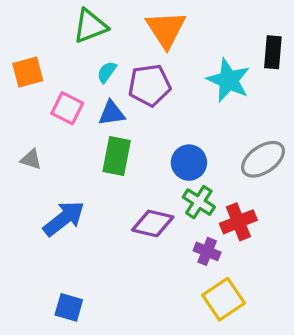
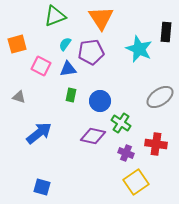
green rectangle: (117, 156) -> (71, 95), size x0.6
blue circle: (189, 163) -> (100, 101), moved
red cross: (238, 222) -> (156, 144), moved, turned 30

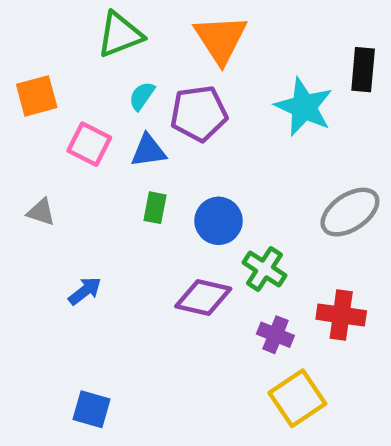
blue arrow: (39, 133) -> (85, 291), size x0.6

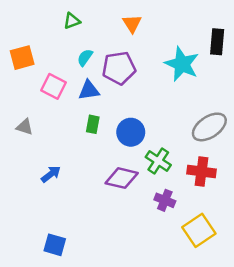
green triangle: (120, 35) -> (72, 21), size x0.6
orange triangle: (221, 39) -> (132, 23), size x0.6
red cross: (341, 315) -> (201, 171), moved
yellow square: (297, 398) -> (199, 230), moved

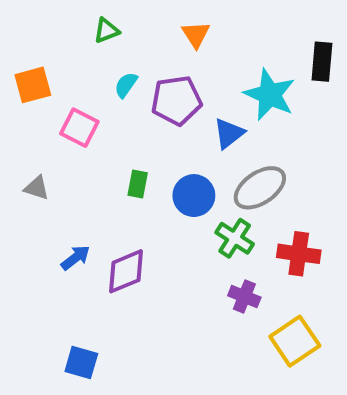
blue triangle: (89, 90) -> (229, 133), moved, turned -30
gray ellipse: (209, 127) -> (260, 188), moved
purple diamond: (122, 178) -> (126, 271), moved, turned -36

